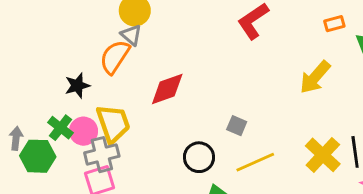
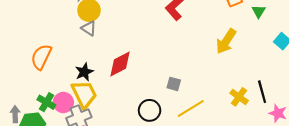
orange semicircle: (115, 57) -> (41, 57), moved
black star: (77, 86) -> (84, 72), moved
yellow cross: (323, 155) -> (239, 97), size x0.7

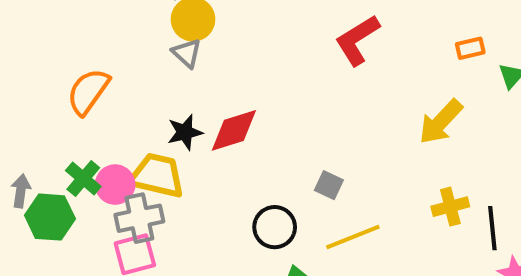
black star: (84, 72) -> (185, 132), moved
yellow trapezoid: (84, 94) -> (157, 176), turned -60
yellow cross: (239, 97) -> (450, 207), moved, turned 30

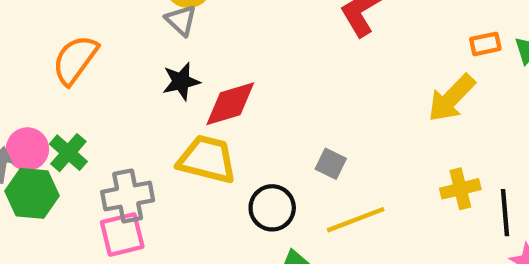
orange rectangle: (470, 48) -> (485, 44), moved
black star: (185, 132) -> (181, 81), moved
yellow trapezoid: (157, 176) -> (207, 159), moved
pink circle: (115, 185) -> (27, 149), moved

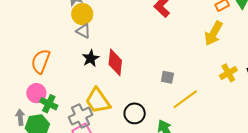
red diamond: (230, 104) -> (115, 62), turned -52
pink circle: (27, 149) -> (36, 93), moved
yellow trapezoid: (207, 159) -> (98, 101), moved, turned -124
black circle: (272, 208) -> (135, 113), moved

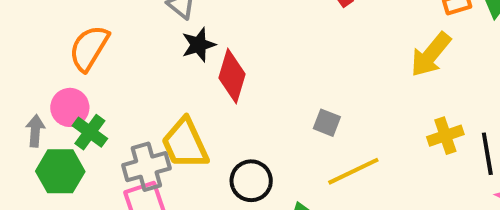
black star: (91, 58) -> (199, 45), moved
gray arrow: (20, 117) -> (35, 131), moved

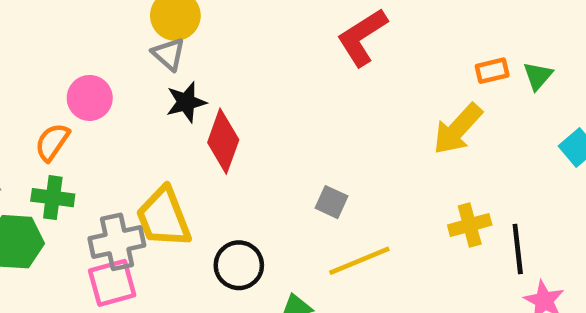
orange semicircle: (89, 48) -> (52, 142), moved, size x0.7
pink circle: (70, 107) -> (90, 98), moved
green cross: (90, 132) -> (53, 198), turned -32

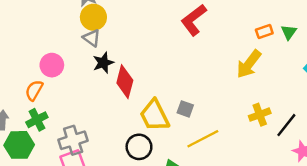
green cross: (53, 198) -> (37, 120), turned -30
yellow trapezoid: (164, 217) -> (154, 115), moved
black line: (518, 249) -> (286, 125), turned 50

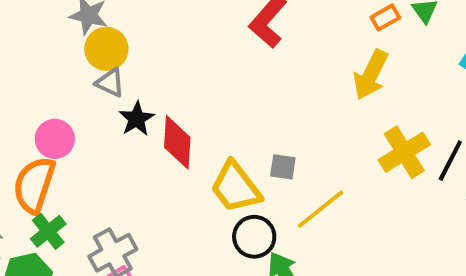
orange semicircle: (34, 90) -> (34, 185), size x1.6
yellow cross: (260, 115) -> (404, 152), size x1.4
black circle: (139, 147) -> (254, 237), moved

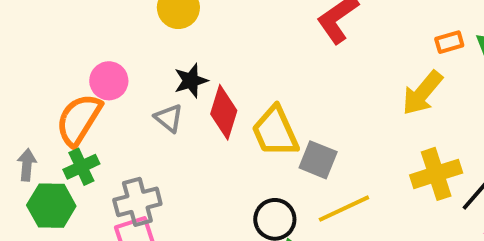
gray triangle: (110, 83) -> (169, 118), moved
gray square: (283, 167) -> (318, 160), size x1.4
yellow trapezoid: (236, 187) -> (275, 131), moved

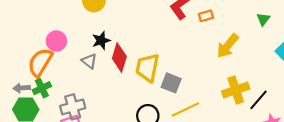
orange rectangle: (449, 42) -> (206, 16), moved
yellow trapezoid: (275, 131) -> (147, 68), turned 36
gray arrow: (27, 165) -> (22, 88), moved, turned -98

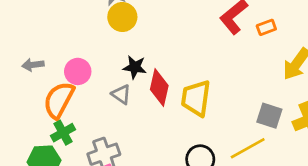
black star: (101, 40) -> (135, 67), turned 30
gray square: (171, 83) -> (269, 116), moved
gray arrow: (22, 88) -> (33, 65), moved

